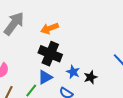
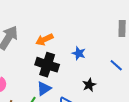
blue star: (73, 72) -> (79, 53), moved

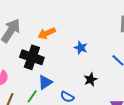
black cross: (47, 65) -> (32, 57), moved

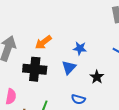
blue triangle: (45, 82) -> (69, 67), moved

